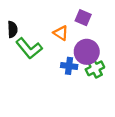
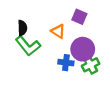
black semicircle: (12, 29) -> (22, 28), moved

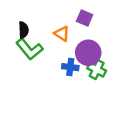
green cross: (91, 65) -> (97, 69), turned -36

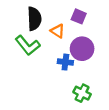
black semicircle: (24, 30) -> (34, 19), moved, size x1.5
green cross: (97, 69) -> (82, 93), moved

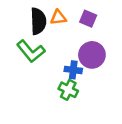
orange triangle: (58, 31) -> (58, 17), moved, turned -40
green cross: (82, 93) -> (68, 90), moved

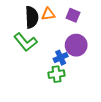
blue cross: (73, 70) -> (61, 58), turned -32
green cross: (68, 90) -> (56, 74), turned -35

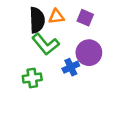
green L-shape: (26, 42) -> (45, 44), moved
green cross: (56, 74) -> (32, 78), moved

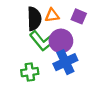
purple circle: (89, 53) -> (61, 41), moved
blue cross: (71, 67) -> (65, 62), size x1.5

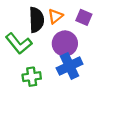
orange triangle: (52, 15) -> (55, 16), turned -32
green L-shape: (42, 41) -> (19, 43), moved

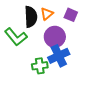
green cross: (32, 77) -> (40, 66), moved

